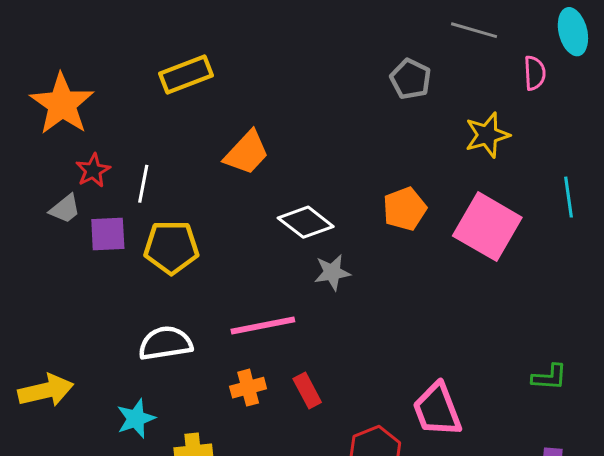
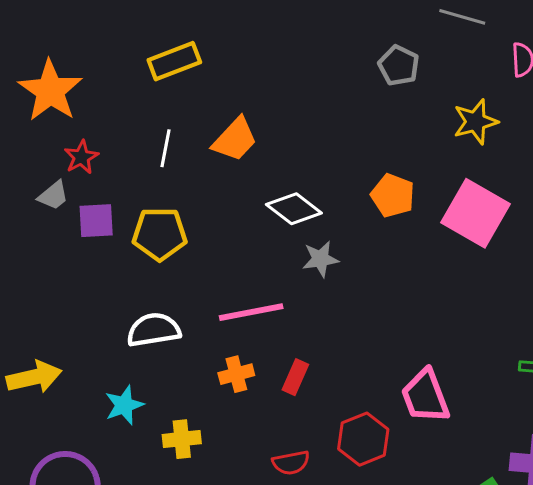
white line: (143, 184) -> (165, 148), moved
orange pentagon: (405, 209) -> (393, 195), turned -30
red rectangle: (307, 390) -> (295, 377), turned 52

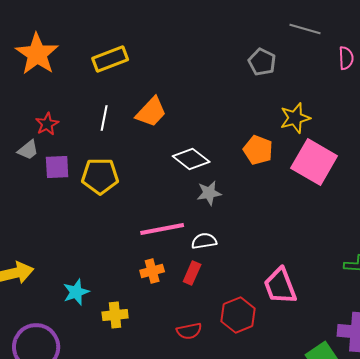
orange star: (50, 91) -> (37, 54), moved
yellow star: (475, 122) -> (295, 118), moved
white semicircle: (154, 330) -> (204, 241), moved, size x0.7

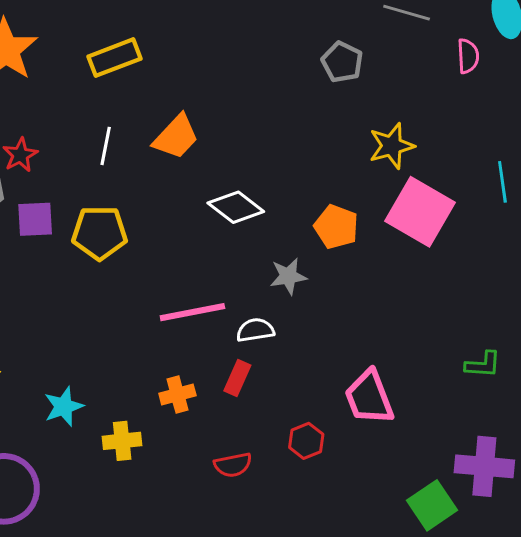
orange pentagon: (258, 150) -> (336, 227), moved
gray star: (209, 193) -> (288, 276), moved
orange cross: (152, 271) -> (177, 394), moved
red hexagon: (238, 315) -> (306, 441), size x0.7

